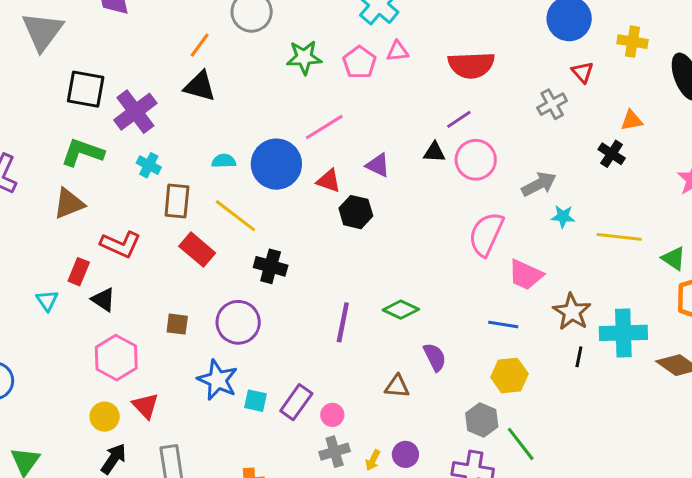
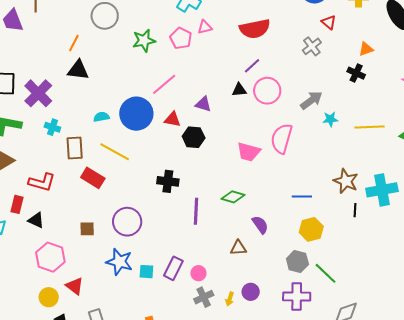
black cross: (271, 266) -> (168, 181), moved
pink trapezoid: (526, 275) -> (249, 152), moved

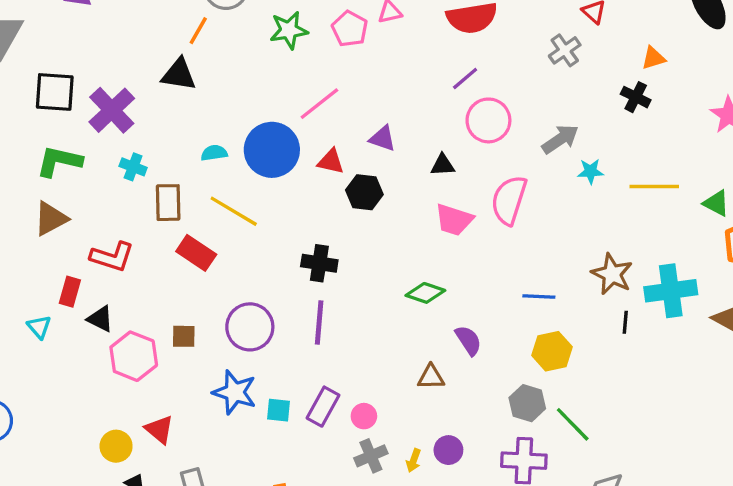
orange line: (74, 43) -> (198, 31), moved
black triangle: (239, 90) -> (443, 165), moved
purple line: (196, 211) -> (319, 323), moved
pink hexagon: (50, 257) -> (134, 356), moved

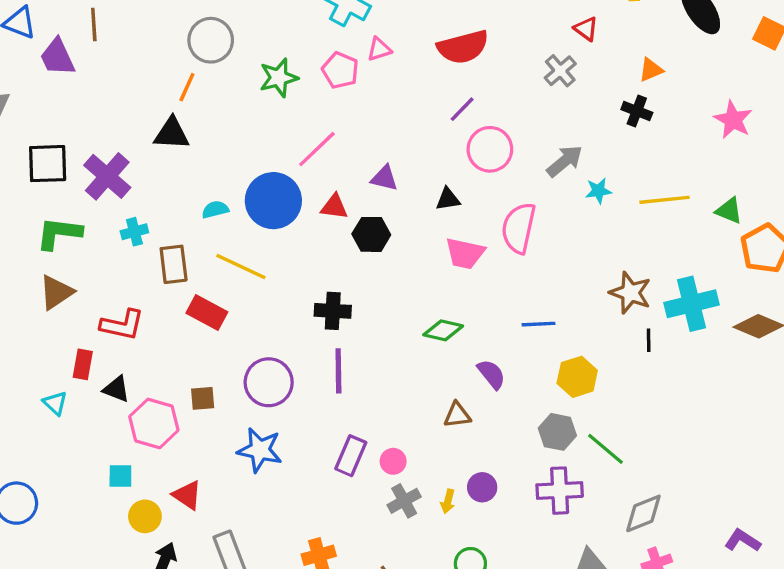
cyan cross: (133, 167) -> (134, 232), turned -30
blue line: (539, 296) -> (538, 324), moved
cyan square: (278, 410) -> (120, 476), moved

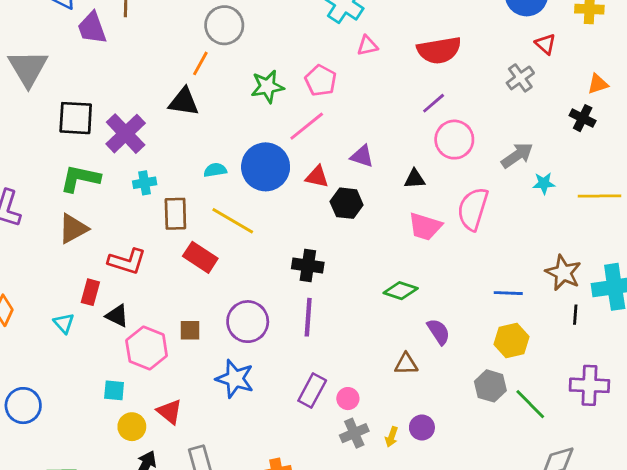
pink pentagon: (340, 70) -> (321, 81), moved
green star: (279, 78) -> (267, 87), moved
blue line: (538, 324) -> (508, 293), moved
purple cross: (560, 491) -> (589, 385), moved

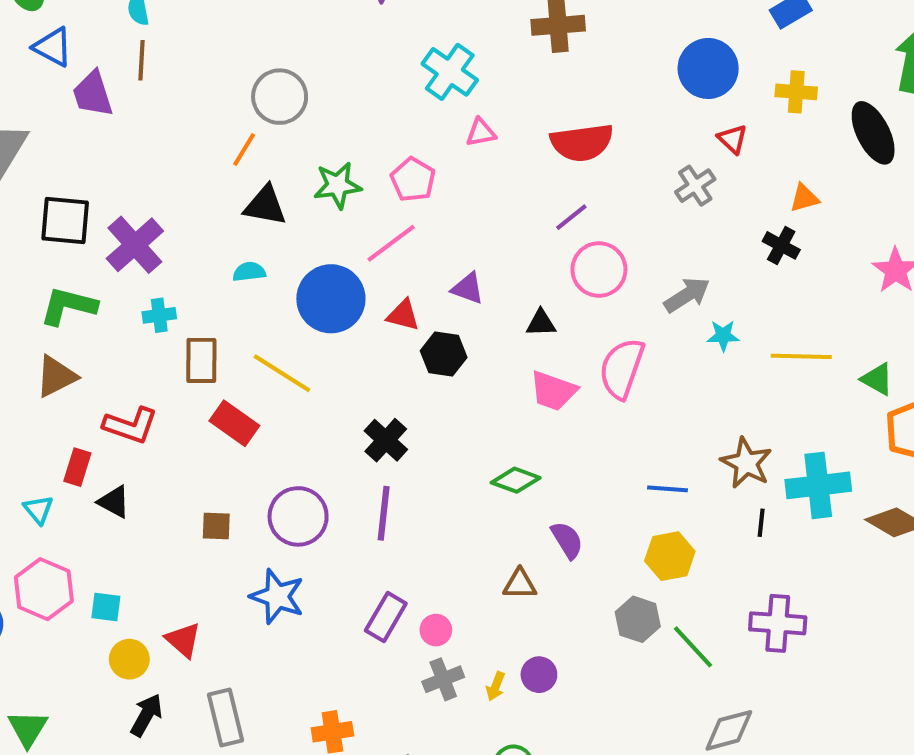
black triangle: (184, 102) -> (265, 206), moved
cyan semicircle: (215, 170) -> (249, 272), moved
black cross: (308, 266) -> (386, 440), turned 32
pink hexagon: (147, 348) -> (44, 589), moved

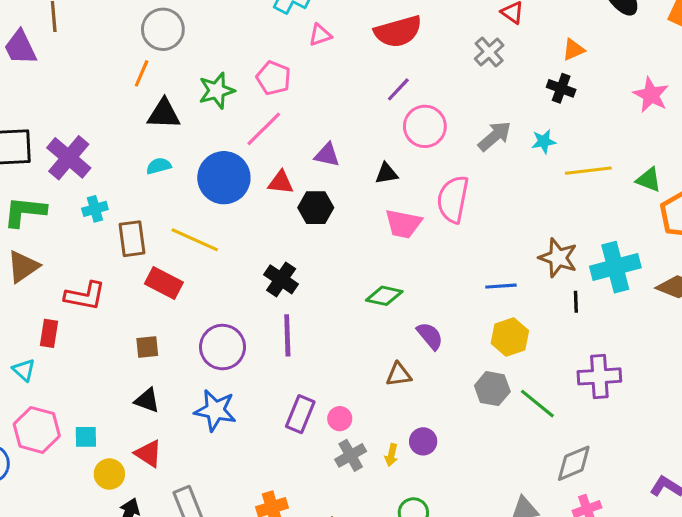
cyan star: (723, 336) -> (544, 141), moved
black triangle: (114, 502) -> (147, 400), moved
brown square: (216, 526) -> (147, 347), moved

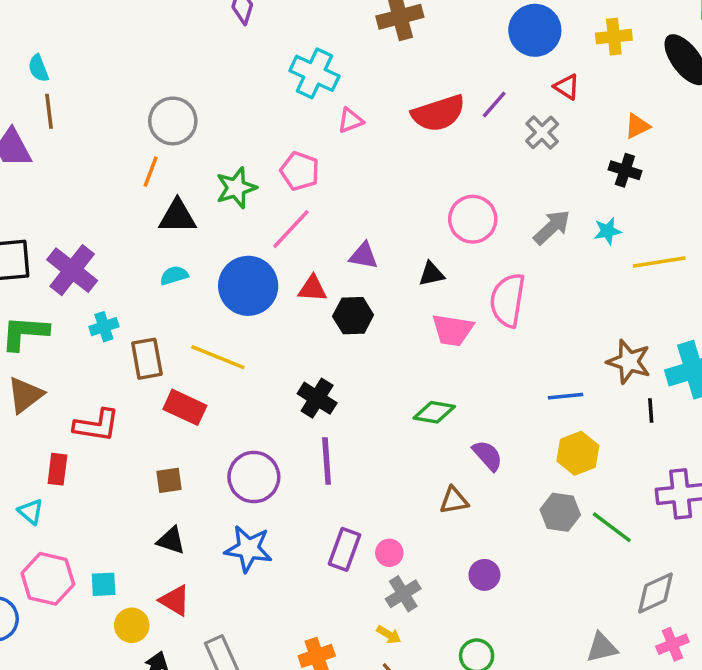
purple line: (398, 89) -> (494, 105), moved
yellow arrow: (391, 455) -> (389, 635), moved, turned -70

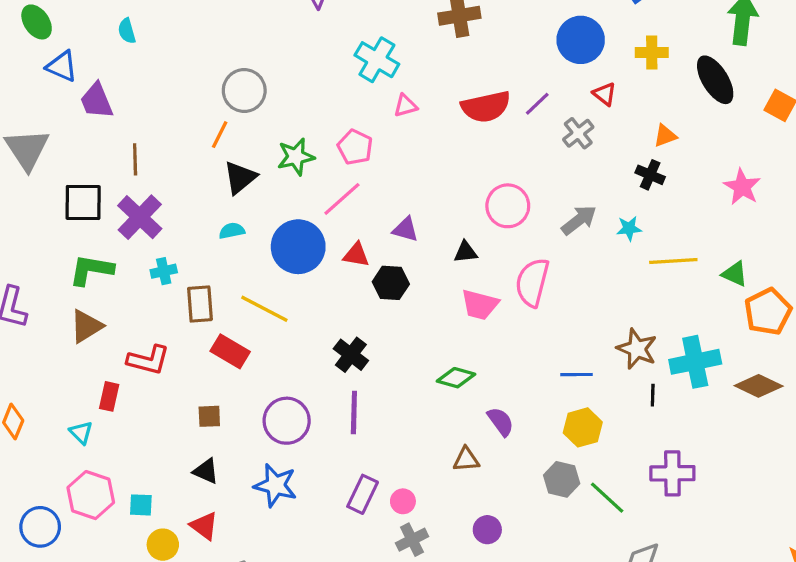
brown line: (49, 111) -> (135, 159), moved
black triangle: (177, 216) -> (240, 177), turned -45

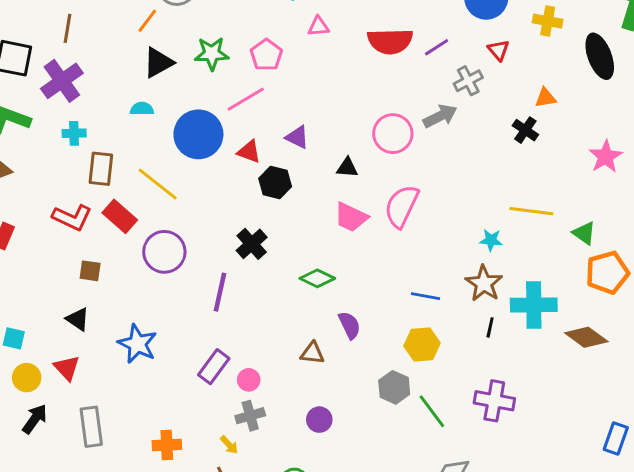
gray arrow: (579, 220) -> (440, 116), moved
cyan star: (629, 228) -> (491, 240), moved
black cross: (351, 355) -> (252, 244), moved
red L-shape: (148, 360) -> (72, 217), moved
purple circle: (287, 421) -> (164, 252), moved

